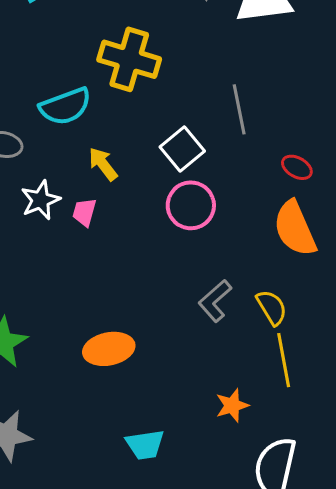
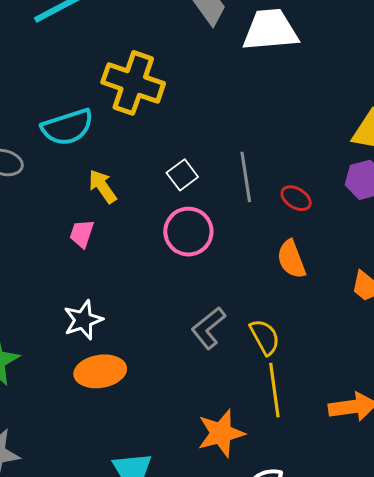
gray line: (239, 109) -> (246, 177), moved
white square: (182, 149) -> (182, 175), size x0.7
white star: (40, 200) -> (83, 320), moved
orange semicircle: (295, 229) -> (291, 259), size x0.7
orange star: (232, 405) -> (221, 433), size x1.4

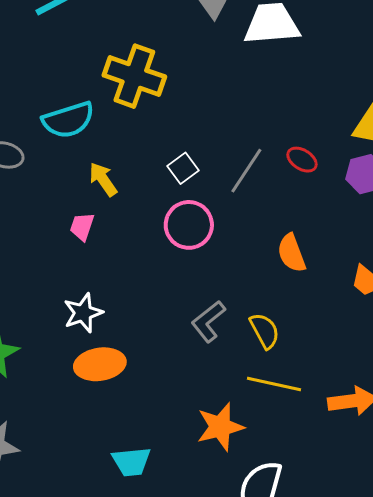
gray line: (246, 177) -> (246, 171), turned 42
red ellipse: (296, 198) -> (302, 160), moved
yellow line: (274, 390) -> (274, 384), turned -70

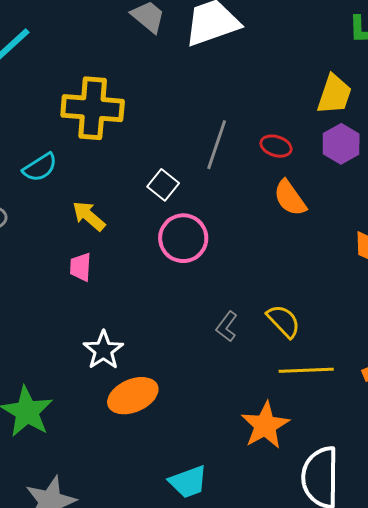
cyan semicircle: (68, 120) -> (40, 167), size x0.7
gray line: (246, 171) -> (217, 145), moved
orange semicircle: (292, 253) -> (290, 198), moved
gray L-shape: (208, 321) -> (227, 326), size x0.7

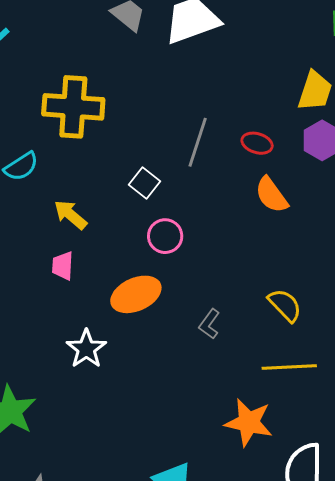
pink circle: (183, 238) -> (165, 236), size x0.7
yellow semicircle: (283, 321) -> (285, 305), moved
orange ellipse: (133, 396) -> (136, 294), moved
orange star: (265, 425) -> (249, 422), turned -30

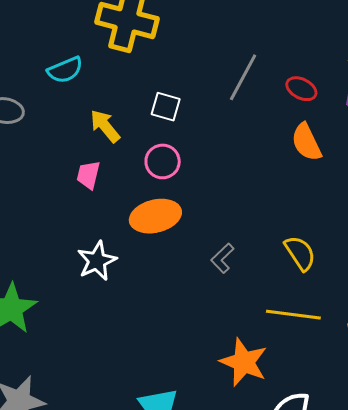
white square: (145, 183) -> (166, 107), moved, turned -32
pink circle: (165, 236) -> (163, 161), moved

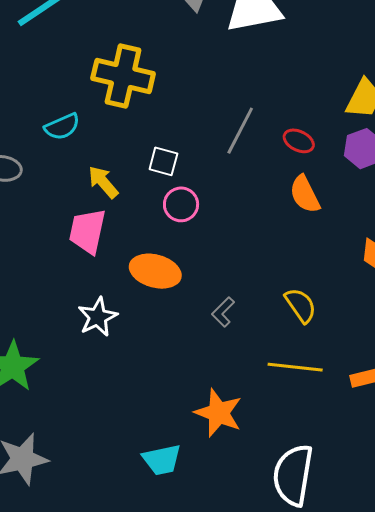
pink circle: (163, 161) -> (181, 204), moved
pink trapezoid: (88, 175) -> (87, 231), size x1.6
orange ellipse: (155, 216) -> (155, 271), turned 30
orange star: (244, 362) -> (218, 413), moved

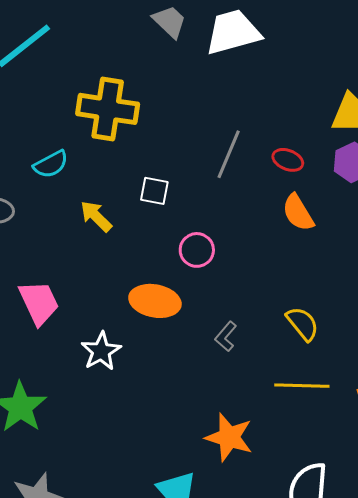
pink circle: (181, 204) -> (197, 250), moved
pink trapezoid: (87, 231) -> (39, 303), moved, turned 147

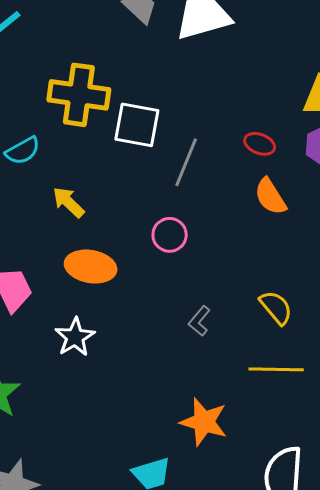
gray line: (229, 154) -> (186, 162), moved
white square: (154, 191) -> (137, 125), moved, size x1.6
orange ellipse: (155, 301) -> (91, 267), moved

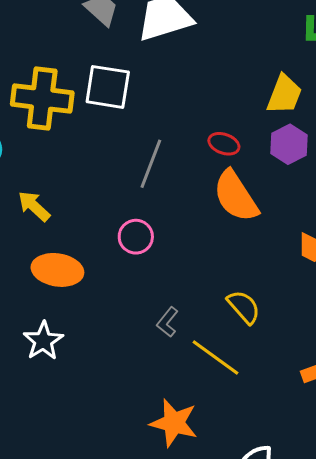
white square: (137, 125) -> (108, 87), moved
orange semicircle: (270, 197) -> (236, 196), size x1.4
yellow line: (276, 369) -> (215, 358), moved, turned 36

